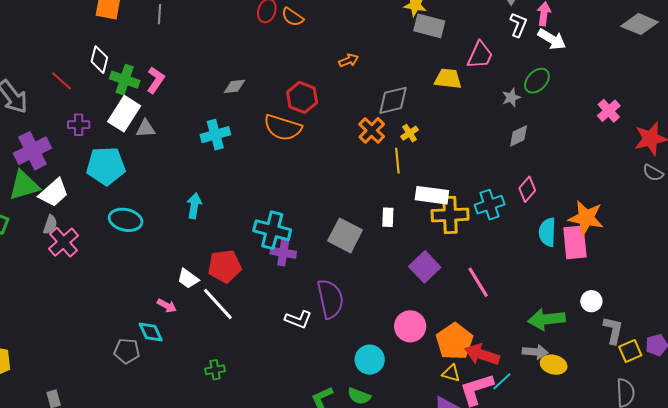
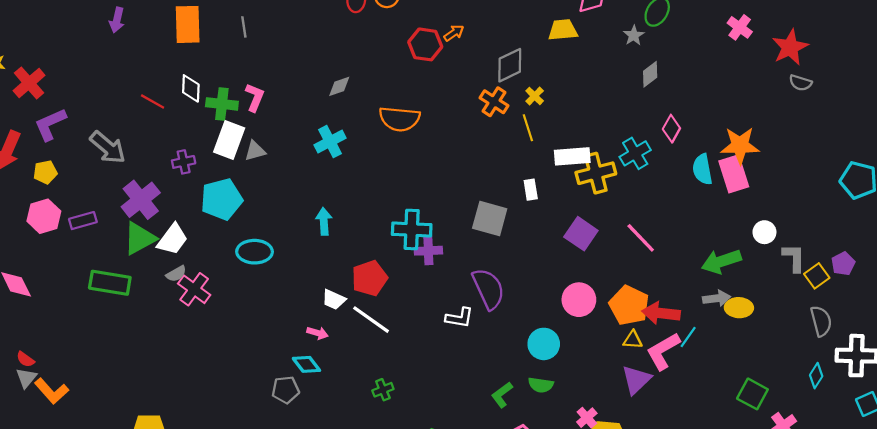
red line: (62, 81) -> (153, 101), moved
red hexagon: (302, 97) -> (425, 44), moved
gray semicircle: (50, 225) -> (176, 274), turned 54

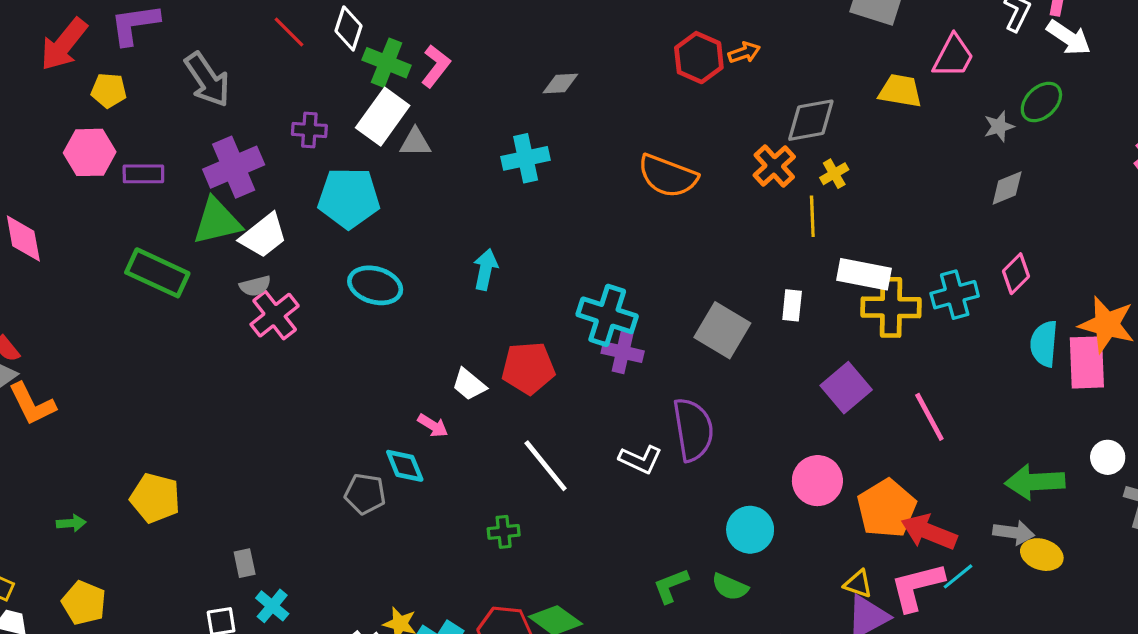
orange semicircle: (399, 119) -> (668, 176), moved
white line: (371, 320) -> (546, 466), moved
yellow triangle: (633, 340) -> (858, 584), moved

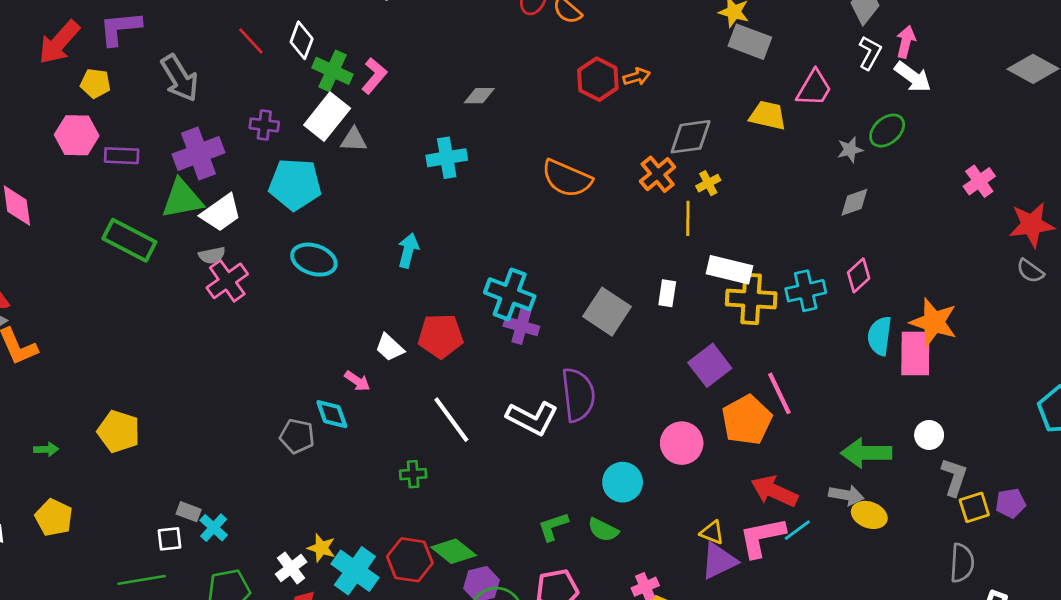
white L-shape: (640, 459) -> (532, 418), size x1.4
orange pentagon: (887, 508) -> (747, 420), moved
gray rectangle: (245, 563) -> (189, 512), moved, turned -60

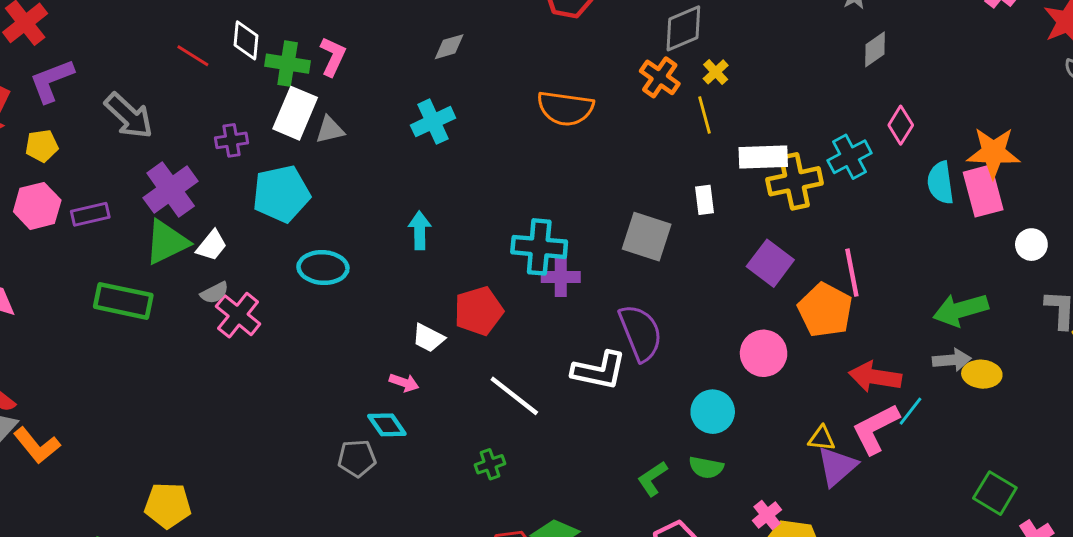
white trapezoid: (221, 213) -> (212, 245), size x0.7
pink line: (779, 393) -> (852, 273), turned 30
white circle: (929, 435) -> (1031, 245), moved

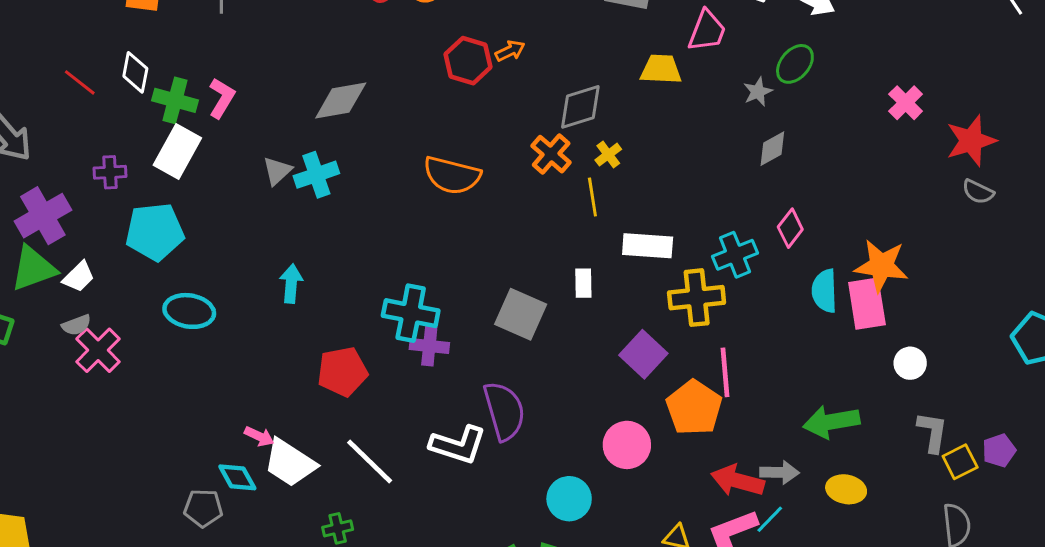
gray diamond: (449, 47) -> (341, 100), size x1.6
gray triangle: (330, 130) -> (277, 171), moved, turned -36
yellow cross: (795, 181) -> (697, 298), moved
white trapezoid: (428, 338) -> (290, 463), moved, size x1.6
gray arrow: (952, 360) -> (780, 472), moved

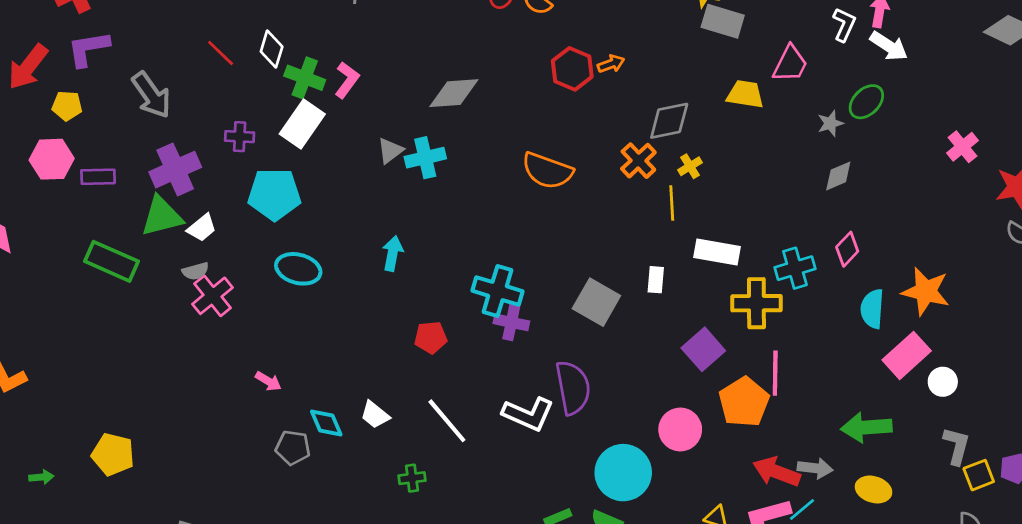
pink rectangle: (867, 304) -> (907, 355), moved, turned 51
red pentagon: (342, 372) -> (431, 337), size x0.7
pink arrow: (259, 436) -> (268, 381), moved
white trapezoid: (290, 463) -> (375, 415), size x0.6
cyan circle: (569, 499) -> (623, 473), size x1.4

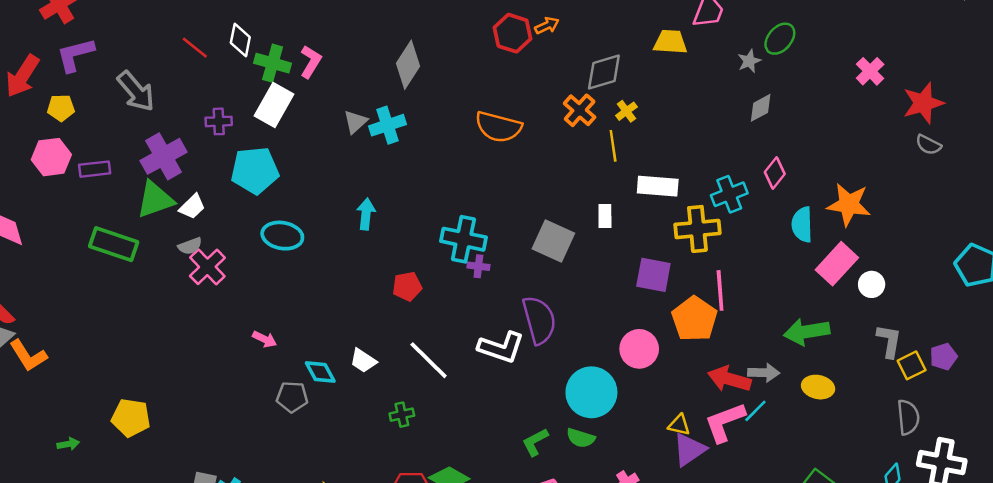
gray diamond: (454, 93) -> (408, 65), turned -48
purple cross: (511, 322) -> (478, 266), size x0.7
purple square: (703, 349) -> (653, 275), turned -33

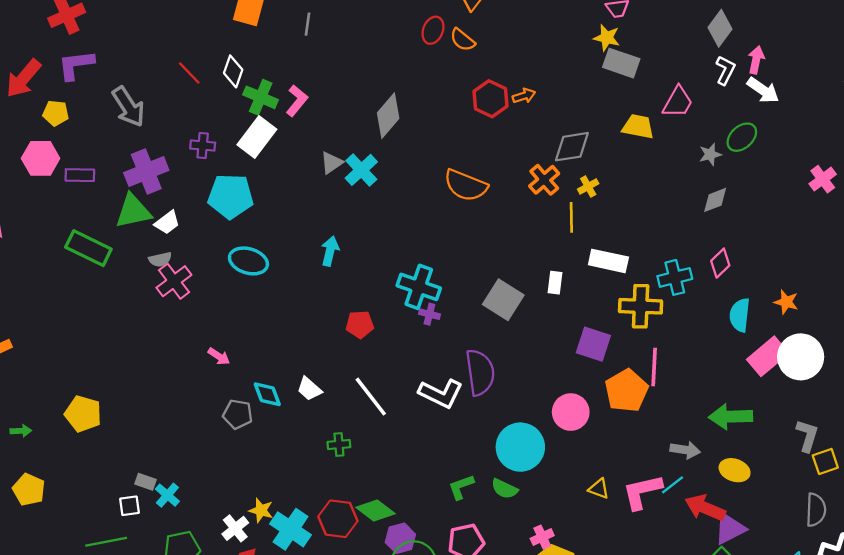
cyan cross: (388, 125) -> (361, 170), turned -32
orange star: (849, 204) -> (786, 302), size x0.6
white circle: (872, 284) -> (801, 357), moved, size x1.8
red arrow: (729, 379) -> (705, 508), moved
purple triangle: (689, 450) -> (730, 529), moved

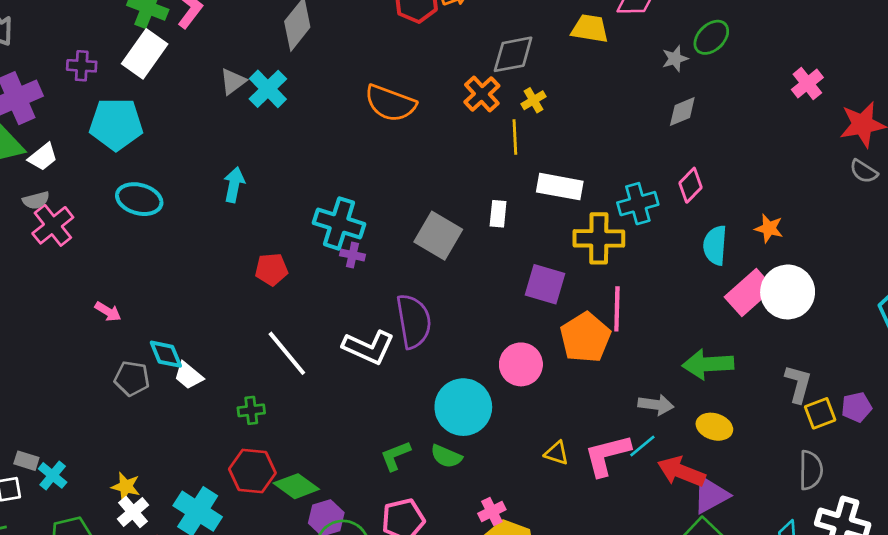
white trapezoid: (309, 389) -> (189, 376), moved
yellow star: (261, 510) -> (126, 487), moved
red hexagon: (338, 519) -> (252, 471), moved

